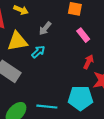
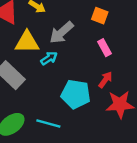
gray arrow: (45, 28) -> (61, 33), size x1.5
cyan pentagon: (80, 98) -> (76, 94), moved

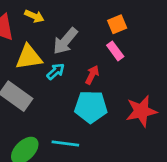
orange square: (100, 16) -> (117, 24), moved, turned -35
red arrow: (105, 80) -> (92, 75), moved

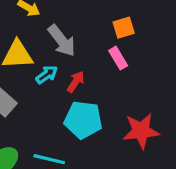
gray arrow: (65, 41) -> (62, 41), turned -84
red arrow: (92, 75) -> (76, 82), moved

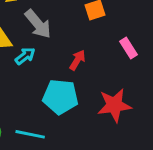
pink rectangle: (118, 58) -> (129, 48), moved
red arrow: (76, 82) -> (77, 60), moved

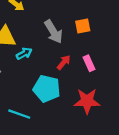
gray arrow: (38, 24) -> (54, 32), moved
pink rectangle: (129, 48) -> (89, 63), moved

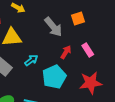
cyan arrow: (24, 53) -> (31, 60), moved
cyan pentagon: (47, 89) -> (54, 77), turned -30

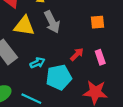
gray arrow: (53, 27) -> (52, 22), moved
cyan arrow: (31, 60) -> (37, 63), moved

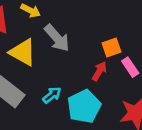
orange square: (98, 22) -> (111, 47), moved
yellow triangle: (24, 26) -> (23, 52), turned 35

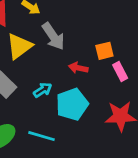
yellow triangle: (23, 52) -> (19, 46), turned 48
red arrow: (99, 71) -> (78, 68), moved, turned -114

